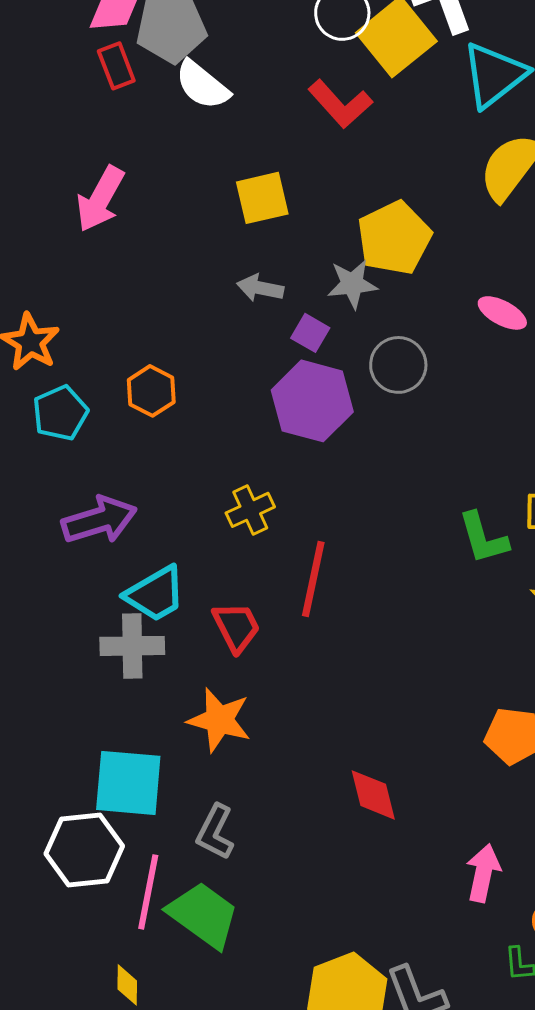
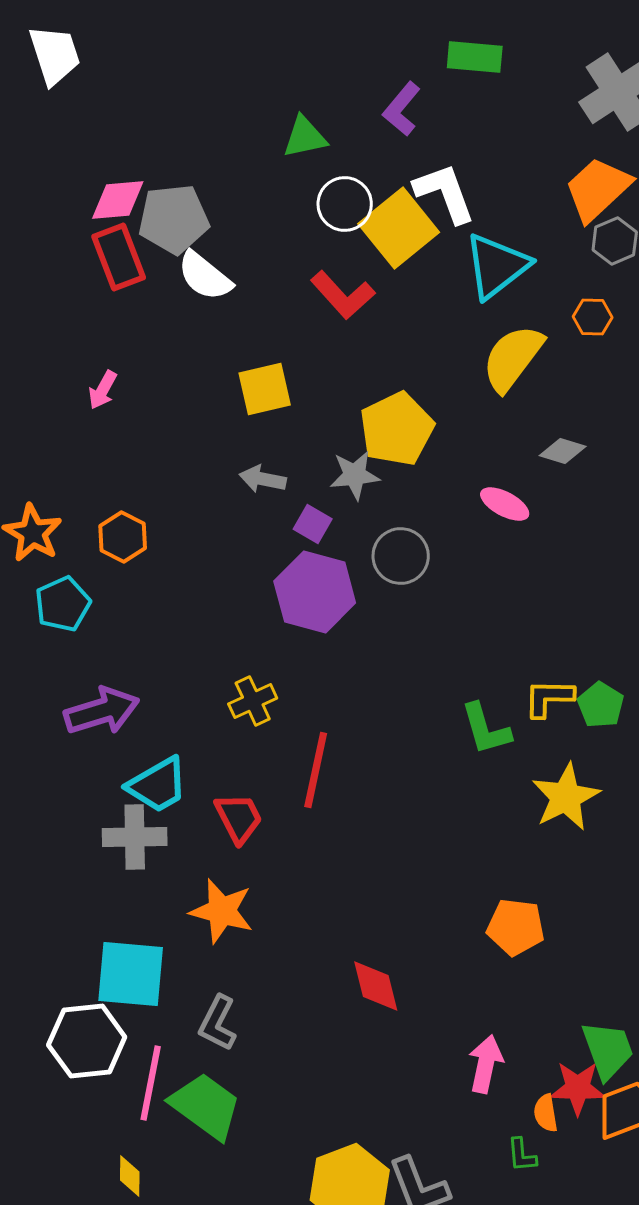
red rectangle: (116, 66) -> (119, 257), size x1.4
pink arrow: (100, 199) -> (103, 390), size x0.6
orange hexagon: (151, 391) -> (123, 537), moved

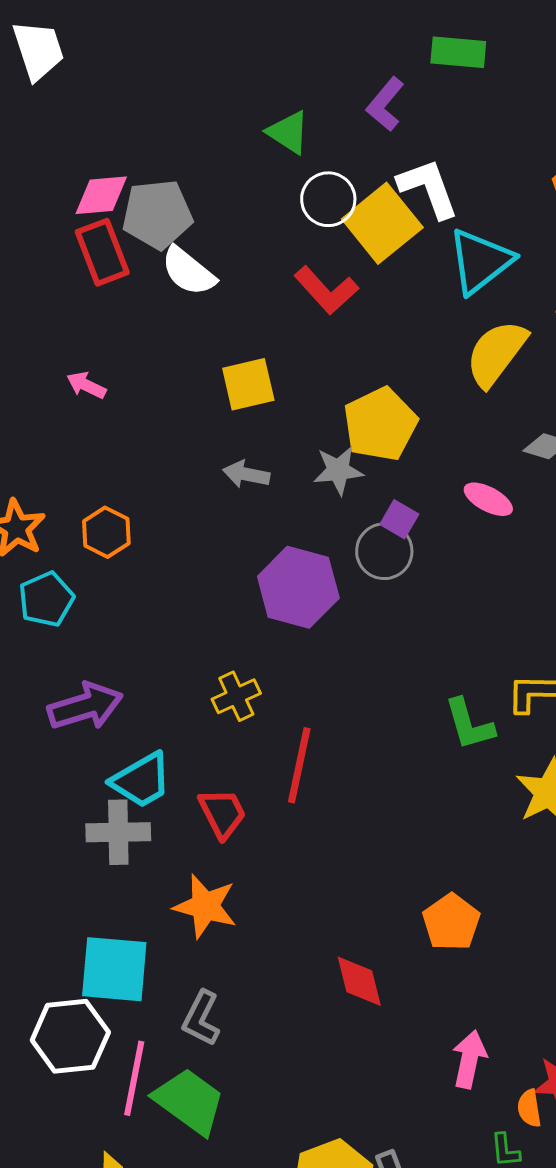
green triangle: (305, 137) -> (288, 132), turned 45
pink arrow: (103, 390) -> (86, 385), turned 87
purple square: (313, 524) -> (399, 519), moved
orange pentagon: (516, 927) -> (451, 922), moved, turned 30

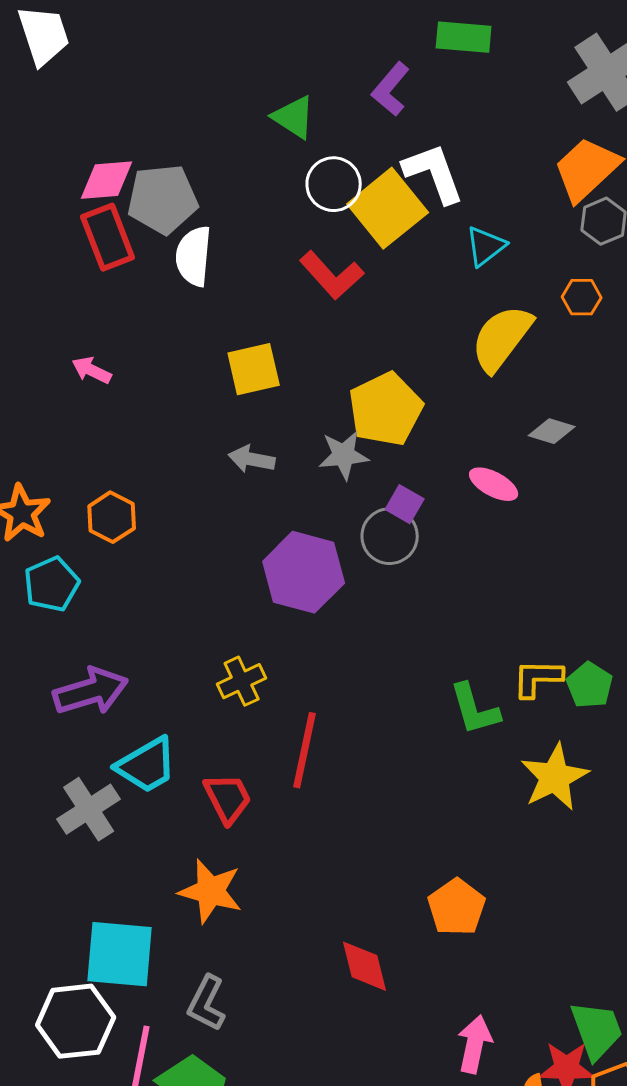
cyan triangle: (480, 261) -> (486, 246), size x0.6
white semicircle: (188, 271) -> (194, 256), turned 56
gray cross: (118, 832) -> (89, 809), moved, turned -32

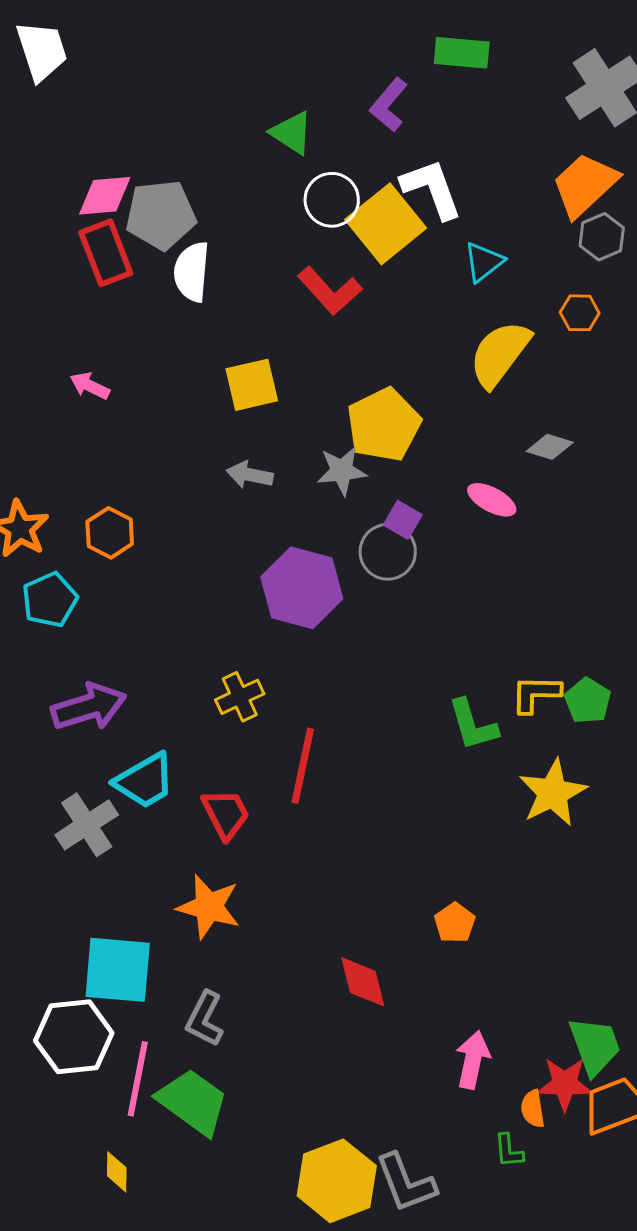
orange pentagon: (457, 907) -> (455, 923), size x0.7

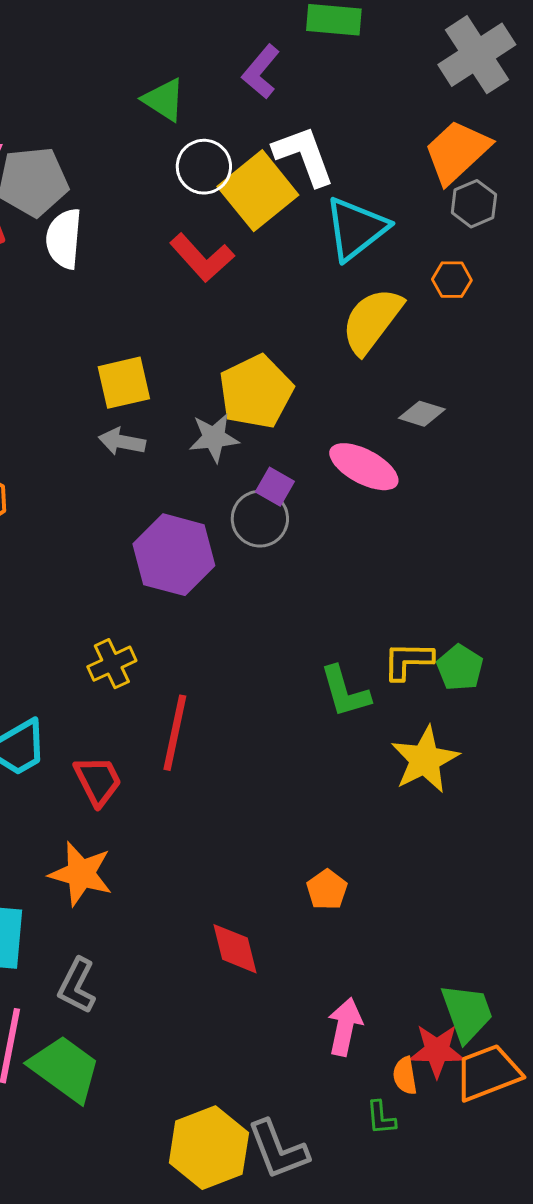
cyan triangle: (484, 262) -> (356, 229), size x1.6
yellow square: (252, 385) -> (124, 383), moved
pink ellipse: (492, 500) -> (364, 467), size x1.4

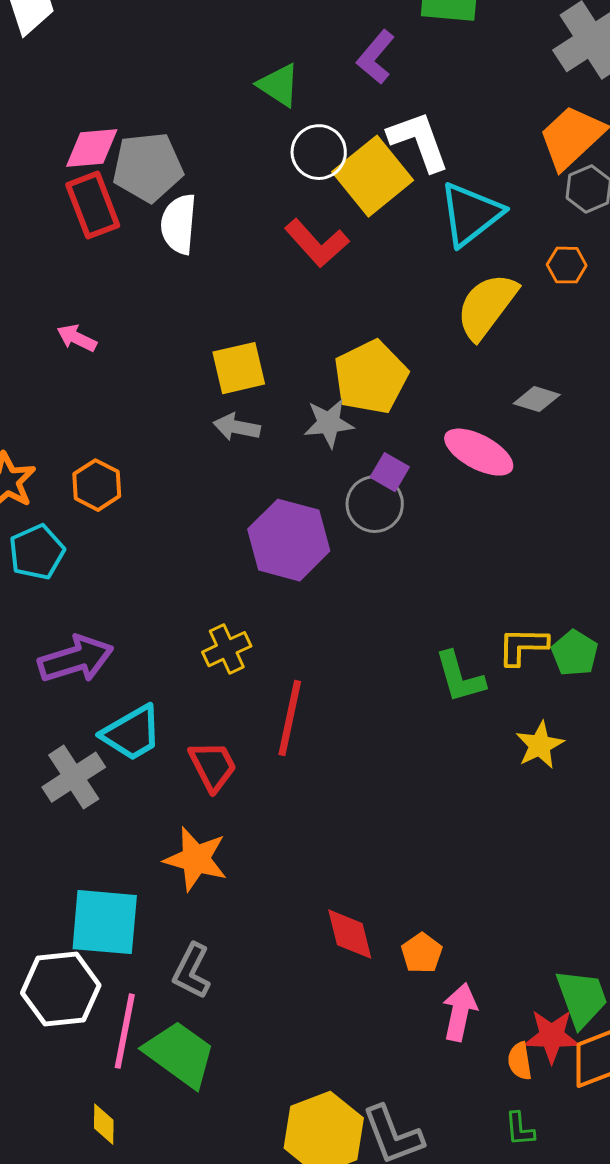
yellow star: (425, 760) -> (540, 745), size x0.7
orange pentagon: (327, 890) -> (422, 953), moved
green L-shape: (381, 1118) -> (520, 1129), moved

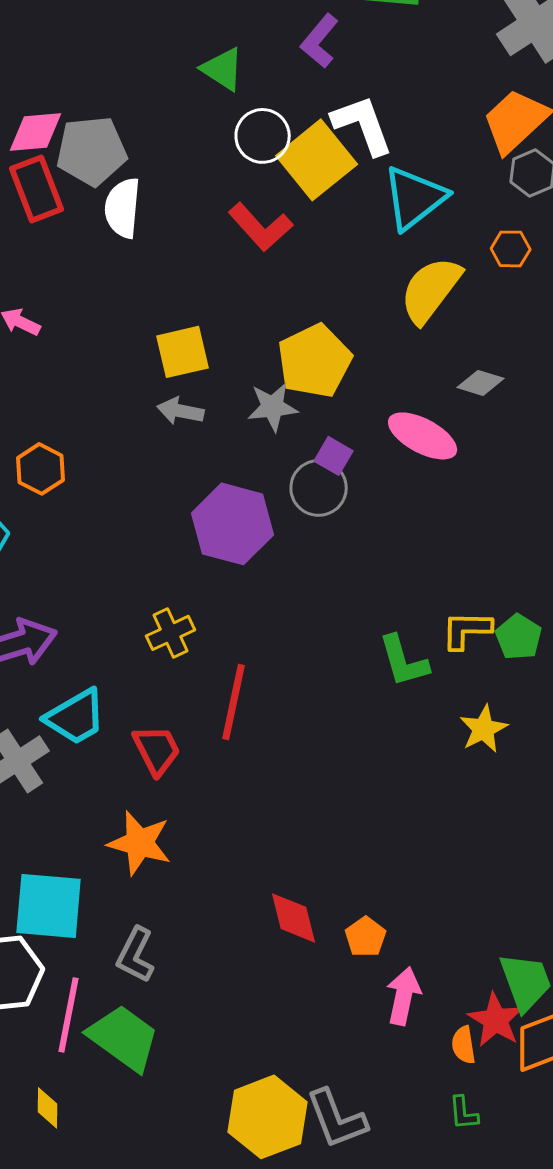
red star: (552, 1036) -> (496, 1020), turned 30

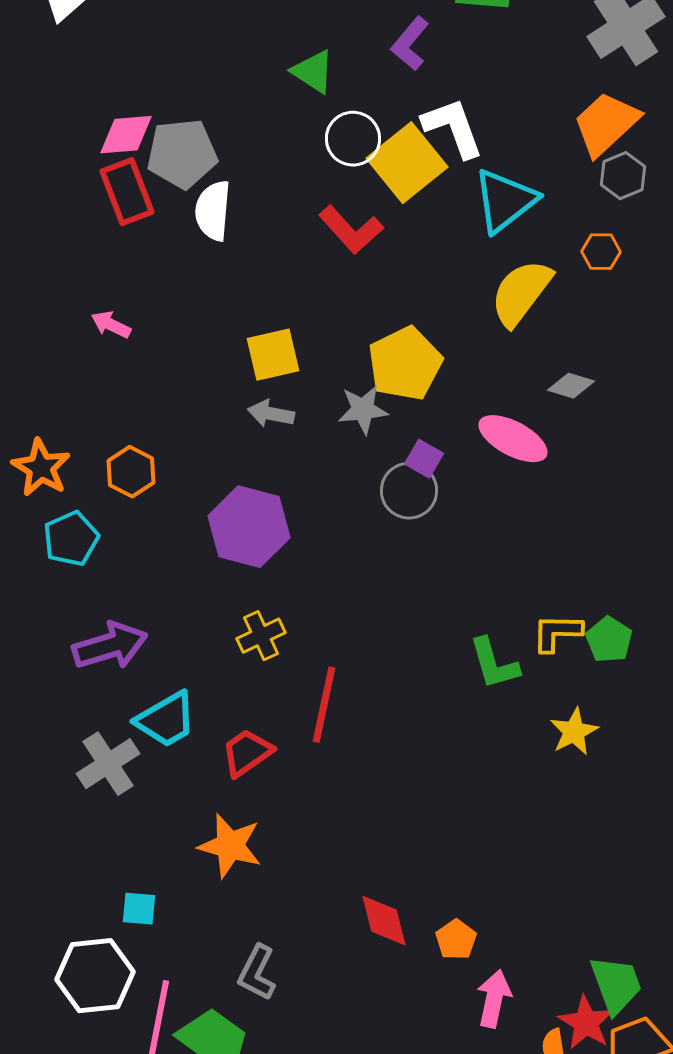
purple hexagon: (233, 524) -> (249, 527), moved
red trapezoid: (157, 750) -> (247, 753), turned -98
cyan square: (49, 906) -> (139, 909), size x0.5
gray L-shape: (136, 955) -> (257, 973), moved

